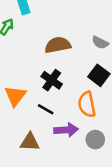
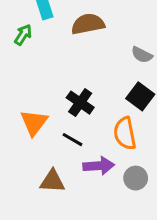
brown semicircle: (58, 45) -> (88, 24), moved

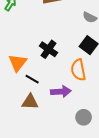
black line: (72, 140) -> (32, 79), moved
gray circle: (136, 178) -> (84, 117), moved

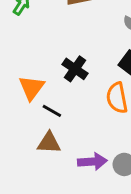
purple arrow: (61, 92) -> (92, 162), moved

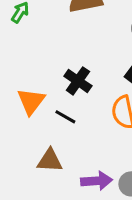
black line: (52, 111) -> (65, 117), moved

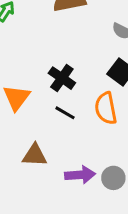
black line: (65, 117) -> (65, 113), moved

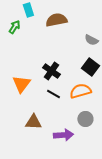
orange semicircle: (106, 108) -> (80, 91), turned 85
gray circle: (113, 178) -> (85, 119), moved

